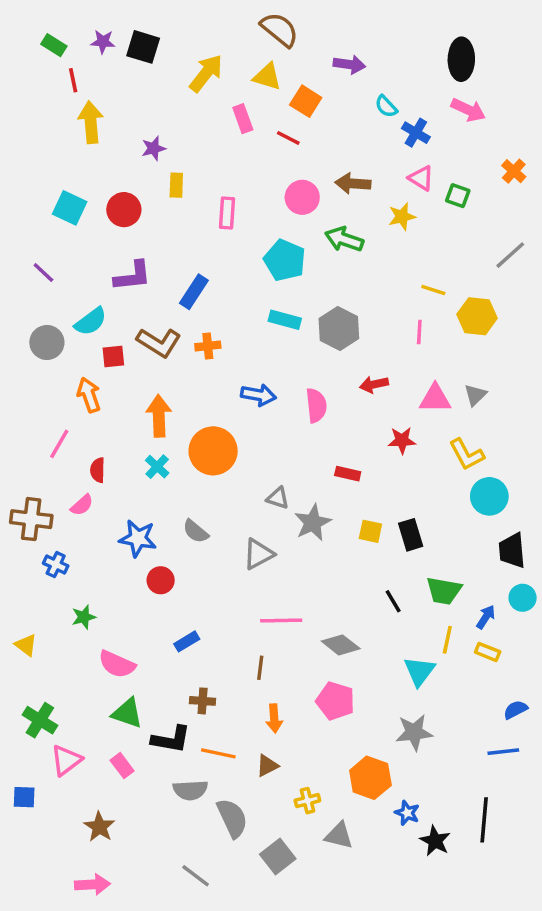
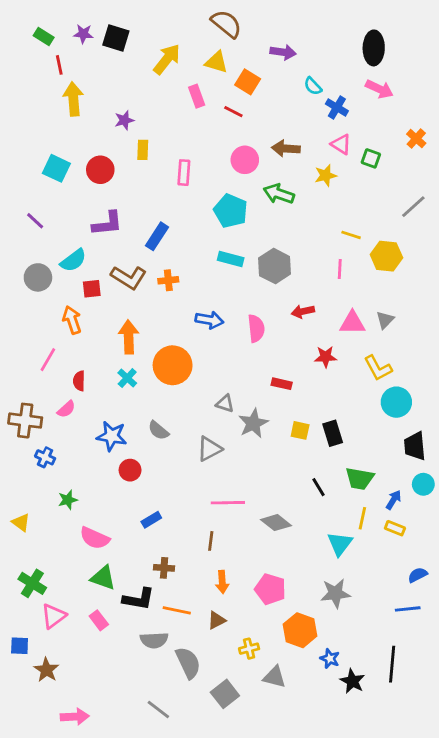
pink pentagon: (335, 701) -> (270, 589), moved
brown star: (99, 827) -> (46, 670), moved

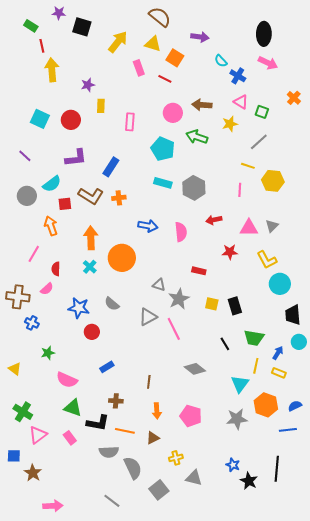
purple star: (83, 34) -> (59, 13), moved
gray line: (413, 207) -> (259, 142), moved
pink line: (228, 503) -> (174, 329), moved, turned 65
orange hexagon: (300, 630) -> (266, 405), moved

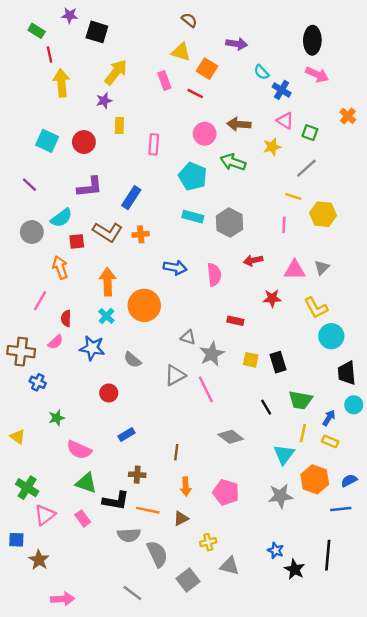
brown semicircle: (160, 17) -> (189, 20), size x0.6
yellow arrow: (118, 42) -> (116, 72), moved
blue star: (79, 308) -> (92, 348), moved

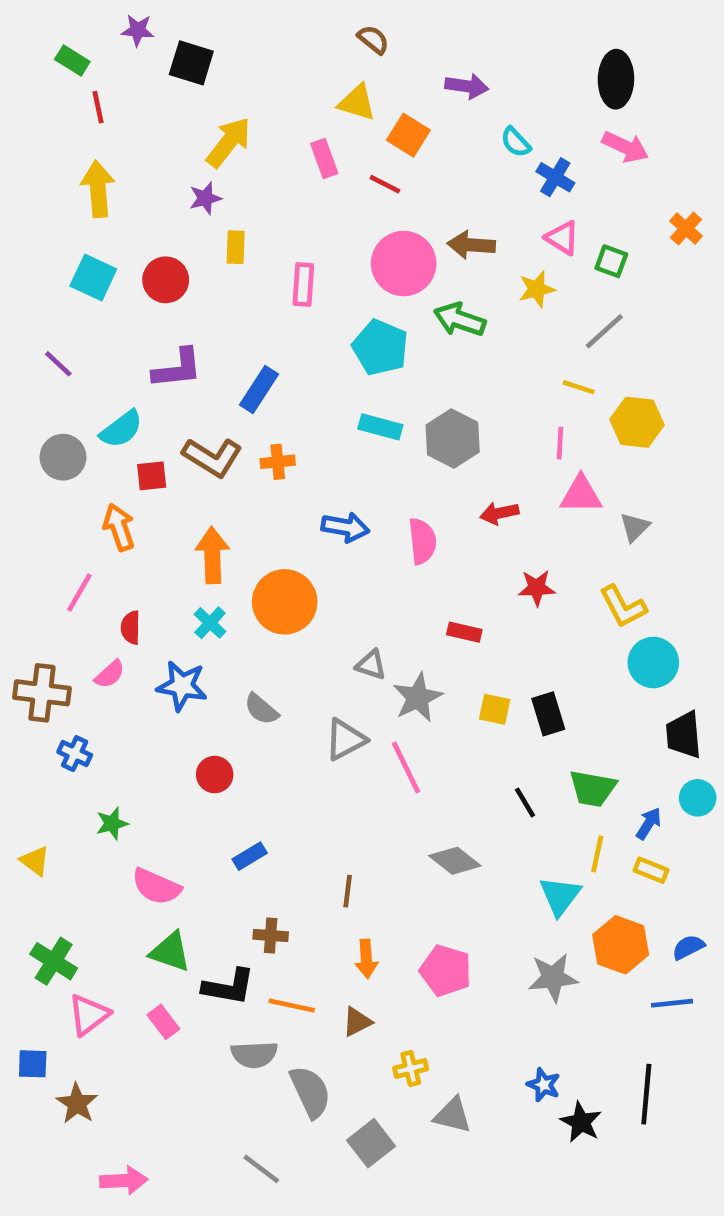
yellow arrow: (61, 83) -> (98, 189), moved
pink circle: (205, 134) -> (404, 264), size x1.4
pink triangle: (295, 270) -> (581, 495), moved

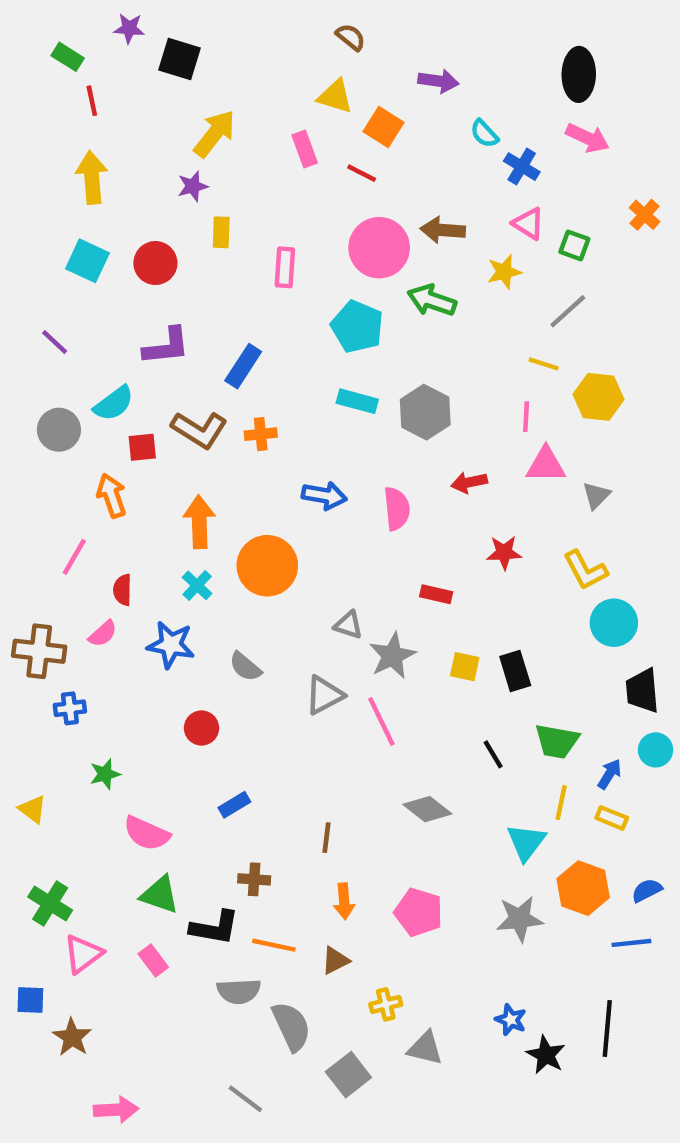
blue cross: (75, 754) -> (70, 708), turned -32

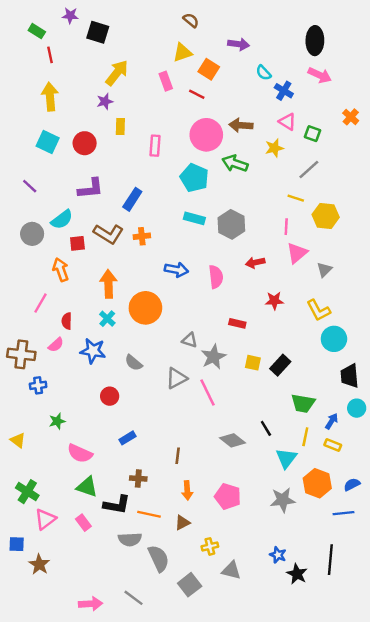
yellow triangle: (335, 96) -> (182, 53), turned -36
pink triangle: (546, 465) -> (297, 253), turned -40
black rectangle: (515, 671) -> (280, 365), turned 60
black line: (493, 754) -> (266, 428), moved
pink arrow: (116, 1110) -> (91, 604), moved

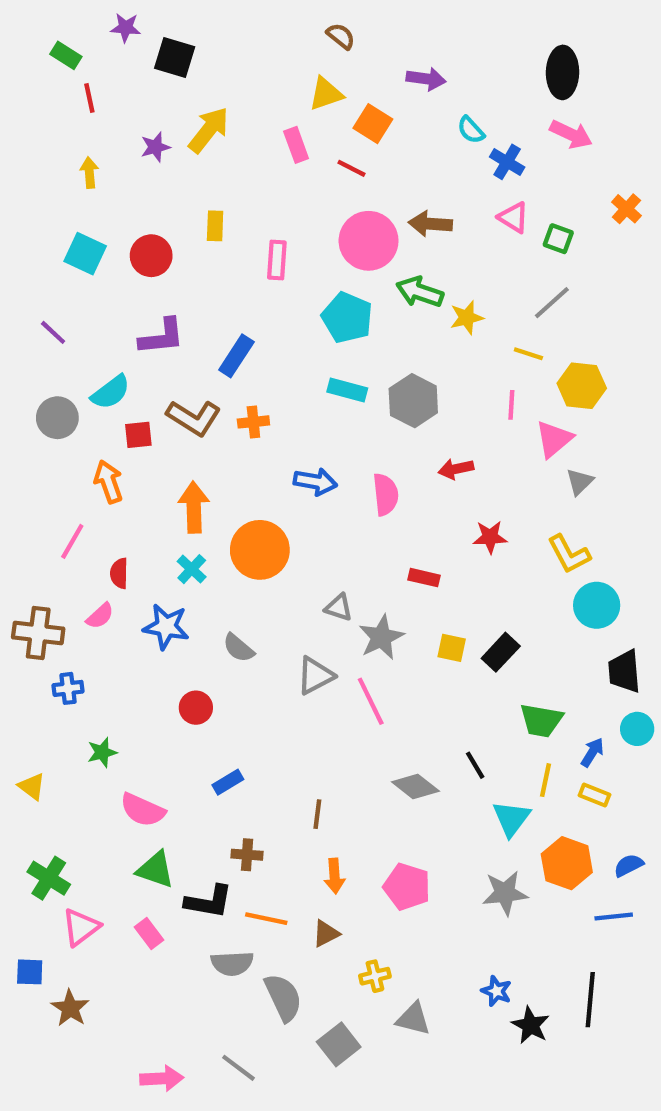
yellow arrow: (50, 97) -> (89, 173), size x0.6
purple star: (105, 101) -> (155, 147), moved
yellow star: (274, 148) -> (467, 318), moved
pink triangle: (297, 253) -> (554, 439), moved

